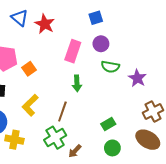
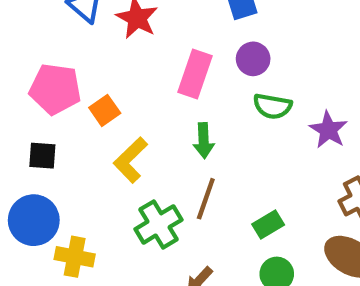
yellow L-shape: (30, 105) -> (131, 160), moved
brown line: (62, 111) -> (206, 199), moved
green cross: (55, 138) -> (158, 224), moved

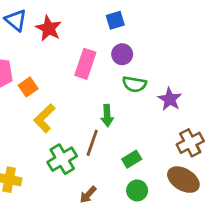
green arrow: (204, 141) -> (107, 116), moved

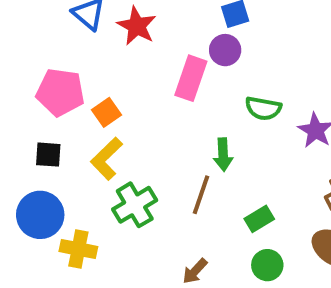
purple circle: (122, 54) -> (225, 50), moved
yellow L-shape: (44, 118) -> (107, 159), moved
green cross: (62, 159) -> (135, 205), moved

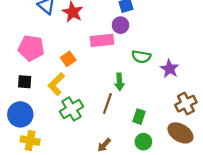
pink rectangle: (191, 78) -> (102, 40), turned 65
orange square: (107, 112) -> (68, 59), moved
green rectangle: (259, 219) -> (139, 117), turned -40
yellow cross: (78, 249) -> (30, 141), moved

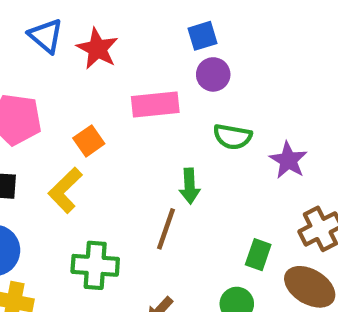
purple circle: (121, 25) -> (213, 74), moved
green cross: (71, 109) -> (95, 265), moved, turned 35
green rectangle: (139, 117) -> (258, 255), moved

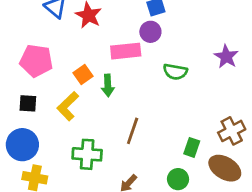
purple circle: (213, 74) -> (150, 32), moved
purple star: (288, 160) -> (226, 57), moved
green arrow: (190, 186) -> (108, 85), moved

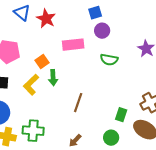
purple circle: (150, 32) -> (102, 31), moved
green arrow: (108, 85) -> (53, 78), moved
green cross: (87, 154) -> (33, 131), moved

